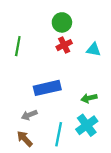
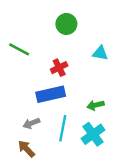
red cross: (64, 45) -> (59, 68), moved
green line: (18, 46) -> (19, 49), turned -72
cyan line: (59, 134) -> (63, 128), moved

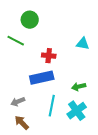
green circle: (66, 24) -> (30, 20), moved
red cross: (59, 68) -> (49, 56), turned 32
gray arrow: (31, 123) -> (18, 102), moved

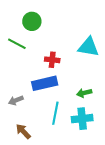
cyan triangle: (83, 44) -> (88, 47), size x1.5
gray arrow: (18, 102) -> (16, 100), moved
cyan cross: (77, 111) -> (82, 119), turned 30

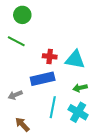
green circle: (32, 21) -> (22, 15), moved
cyan triangle: (88, 47) -> (75, 59), moved
cyan cross: (82, 119) -> (78, 112), turned 36

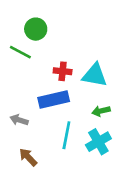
green circle: (22, 15) -> (36, 29), moved
gray arrow: (15, 95) -> (19, 120), turned 40
cyan cross: (78, 112) -> (98, 142), turned 30

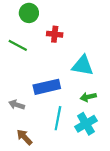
green circle: (36, 29) -> (29, 13), moved
red cross: (63, 71) -> (55, 34), moved

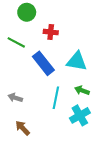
blue rectangle: (47, 87) -> (43, 63), moved, turned 65
green arrow: (88, 97) -> (82, 90), turned 32
cyan line: (58, 118) -> (56, 98), moved

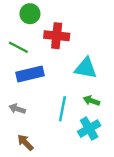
red cross: (51, 32) -> (57, 36), size x1.5
blue rectangle: (43, 63) -> (30, 74), moved, turned -65

